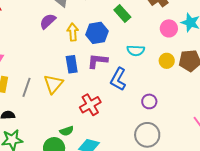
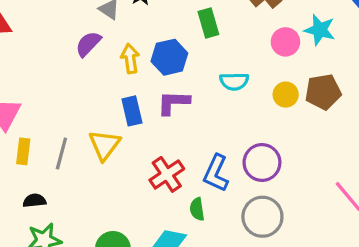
green rectangle: (122, 14) -> (208, 23), turned 30
blue L-shape: (118, 79) -> (216, 173), moved
purple circle: (149, 101) -> (262, 163), size x1.5
green semicircle: (67, 131) -> (197, 209), moved, turned 104

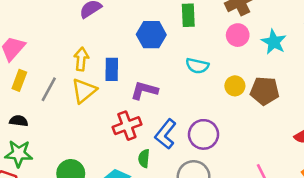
pink circle: (285, 42) -> (238, 35), moved
yellow arrow: (130, 59) -> (81, 59), moved
purple L-shape: (173, 103) -> (144, 90), moved

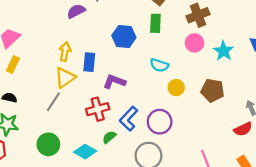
yellow circle: (235, 86) -> (176, 88), moved
gray line: (49, 89) -> (53, 102), moved
green semicircle: (144, 158) -> (109, 137), turned 40

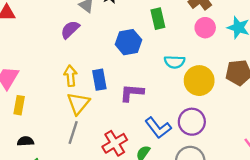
yellow circle: (176, 88) -> (199, 81), size x1.6
red cross: (98, 109) -> (115, 143), moved
blue L-shape: (129, 119) -> (158, 128), turned -65

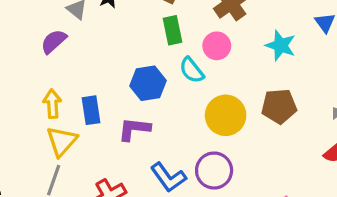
pink circle: (205, 28) -> (217, 46), moved
blue hexagon: (128, 42) -> (148, 83), moved
cyan semicircle: (175, 62) -> (192, 70), moved, turned 48

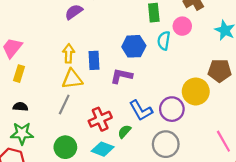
cyan semicircle: (192, 70) -> (164, 41), turned 42
yellow circle: (226, 115) -> (196, 91), moved
yellow triangle: (62, 141) -> (72, 79), turned 35

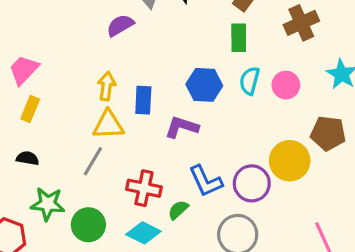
pink circle: (182, 26) -> (286, 85), moved
red cross: (100, 119) -> (144, 188), turned 30
green star: (22, 133) -> (48, 204), moved

